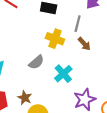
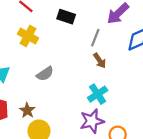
yellow cross: (55, 39) -> (28, 36), moved
cyan cross: (63, 74) -> (98, 94), moved

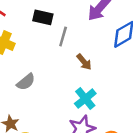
gray line: (95, 38) -> (63, 36), moved

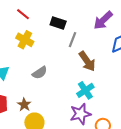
brown arrow: (84, 62) -> (87, 61), size x1.5

